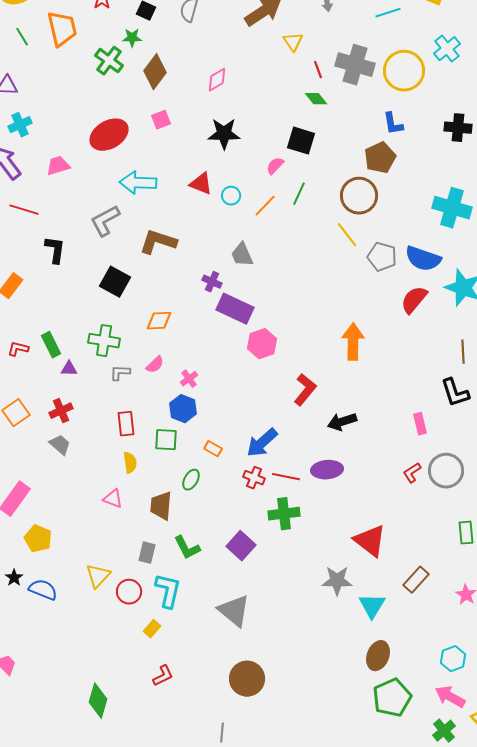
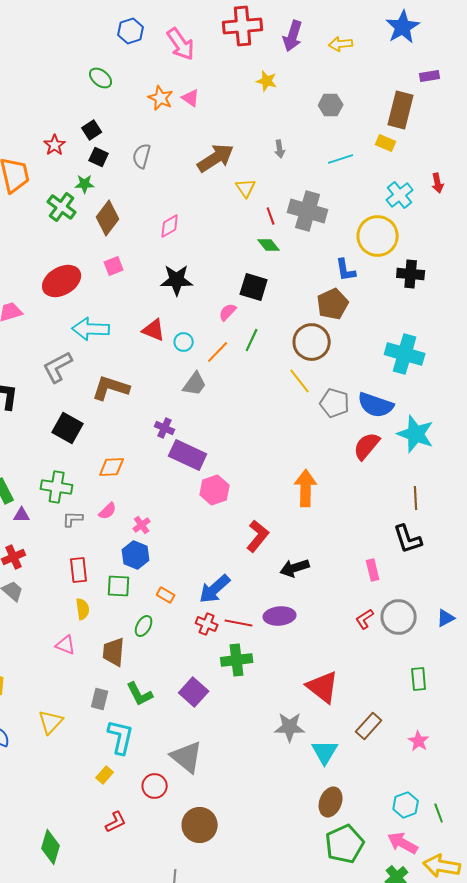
yellow circle: (404, 71) -> (378, 236), moved
gray trapezoid: (242, 255) -> (195, 384), moved, turned -120
red circle: (129, 592) -> (155, 786), moved

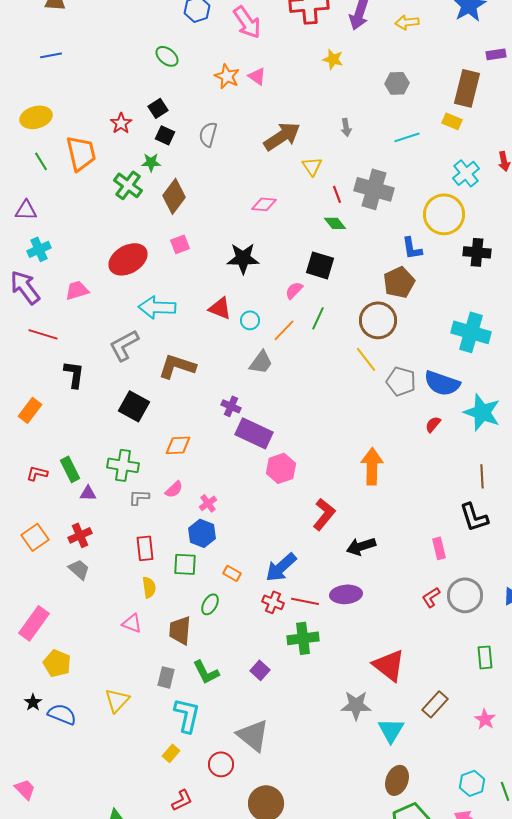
pink diamond: (170, 226) -> (264, 204), moved, turned 35
red semicircle: (367, 446) -> (433, 424), size x0.6
purple square: (194, 692) -> (260, 670), size x0.7

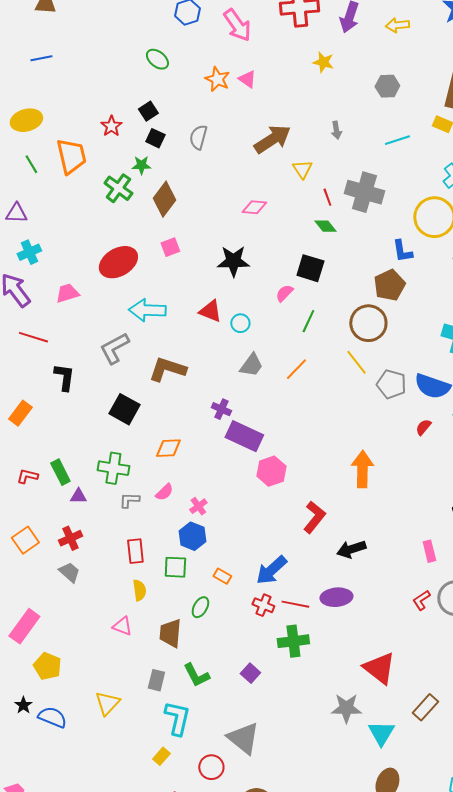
orange line: (284, 330) -> (296, 369), moved

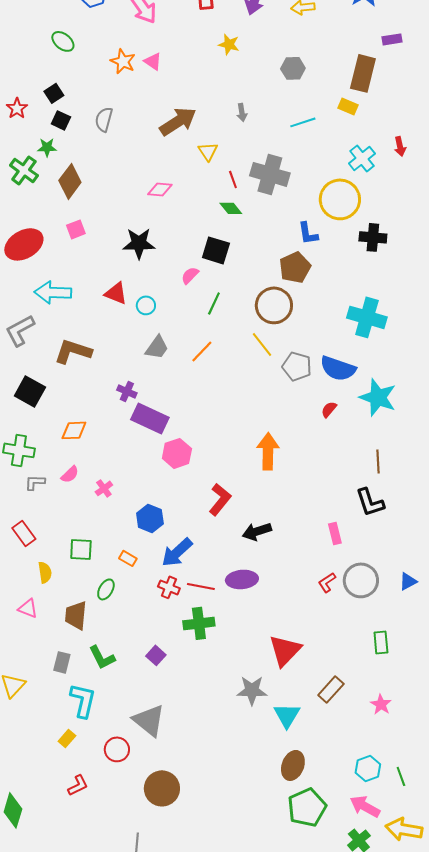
blue hexagon: (192, 536) -> (150, 518), moved
red rectangle: (135, 551) -> (24, 533), moved, turned -30
red triangle: (379, 668) -> (285, 650), turned 36

